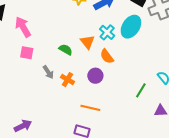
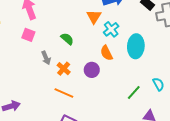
cyan ellipse: (131, 27) -> (136, 46), moved, turned -40
orange triangle: (87, 42) -> (94, 17), moved
orange line: (90, 108) -> (64, 93), moved

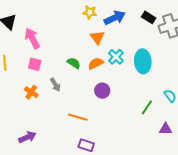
cyan cross: (111, 29) -> (116, 57), moved
orange semicircle: (106, 53) -> (96, 63), moved, turned 98
orange cross: (64, 69) -> (31, 92), moved

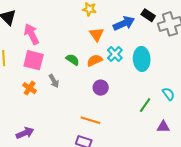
blue arrow: (115, 18) -> (124, 23), moved
pink square: (35, 64) -> (34, 60), size x1.5
orange line: (78, 117) -> (90, 120), moved

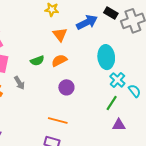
cyan cross: (115, 54) -> (117, 80), moved
green semicircle: (73, 60) -> (37, 61), turned 128
purple triangle: (163, 127) -> (119, 125), moved

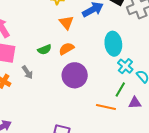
purple circle: (66, 87) -> (75, 75), size x1.6
orange line: (58, 121) -> (106, 107), moved
purple triangle: (119, 125) -> (135, 103), moved

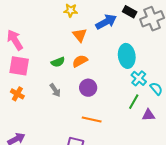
gray arrow: (27, 72) -> (55, 90), moved
purple circle: (75, 75) -> (88, 88), size x0.7
orange line: (106, 107) -> (92, 120), moved

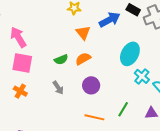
cyan ellipse: (127, 56) -> (130, 54), turned 35
green line: (134, 102) -> (123, 109), moved

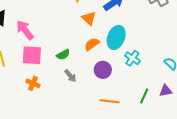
cyan ellipse: (130, 54) -> (116, 37), moved
green semicircle: (61, 60) -> (63, 55), moved
cyan cross: (142, 76) -> (132, 58), moved
green line: (123, 109) -> (144, 96), moved

